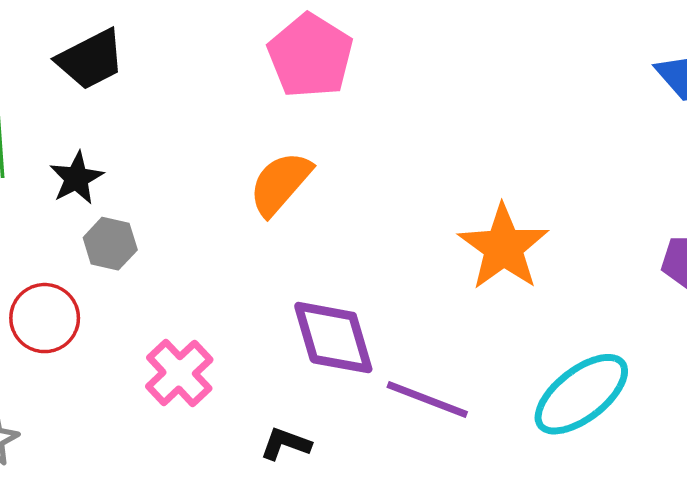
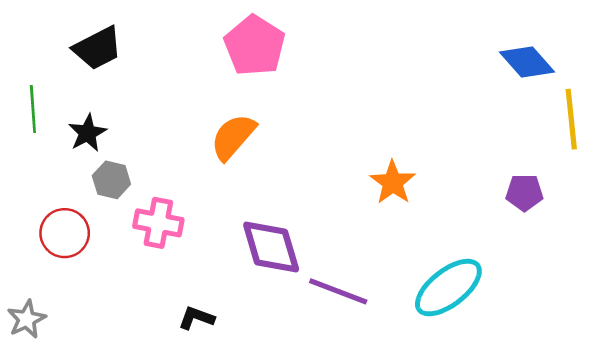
orange star: (503, 247) -> (393, 182), size x0.7
pink cross: (179, 373) -> (158, 223), moved, turned -36
black L-shape: (286, 444) -> (196, 318), moved

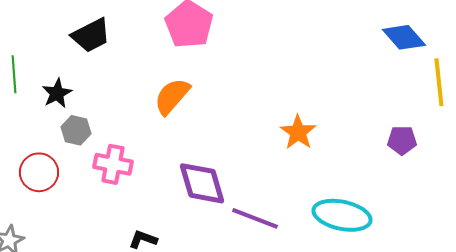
black trapezoid: (98, 48) -> (91, 35), moved
cyan ellipse: (448, 288) -> (342, 215), turned 50

